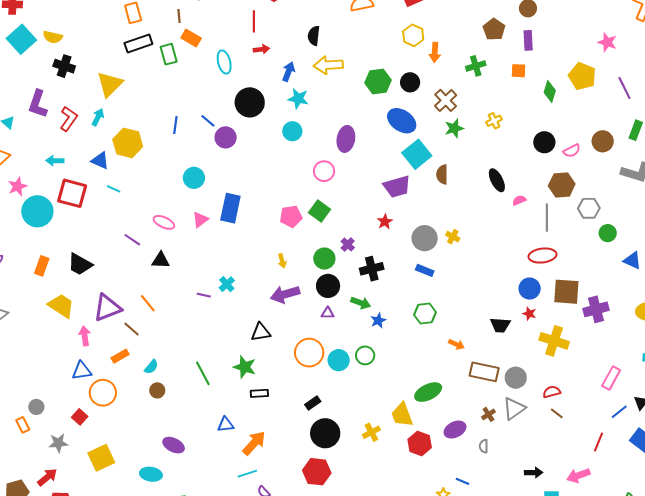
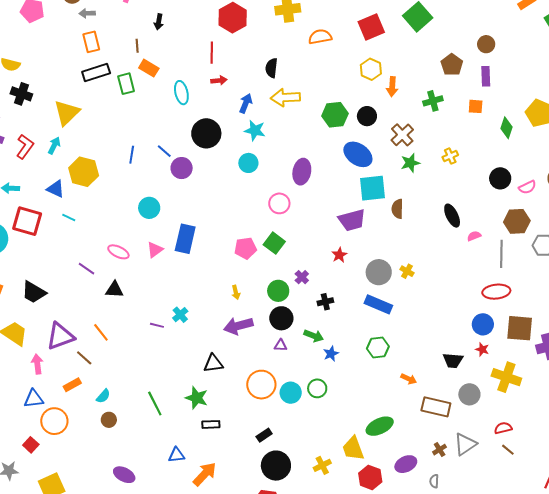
cyan square: (417, 154) -> (372, 188), turned 32
black cross: (372, 269) -> (325, 302), size x0.7
blue rectangle: (425, 270) -> (378, 304), size x1.5
gray circle: (516, 378) -> (469, 394), moved

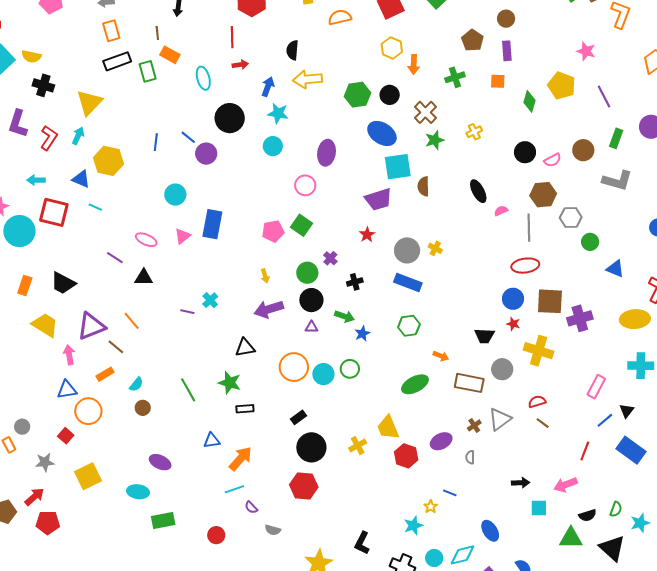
green ellipse: (380, 426) -> (415, 384), moved

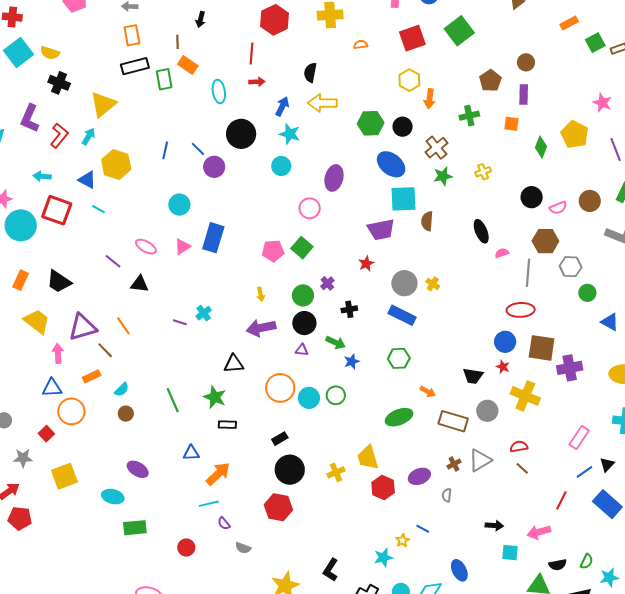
orange semicircle: (340, 17) -> (361, 45), size x0.6

